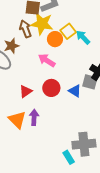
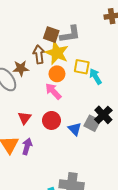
yellow square: (68, 31) -> (82, 67), turned 35
orange circle: (55, 39) -> (57, 74), moved
red triangle: (26, 91) -> (25, 118), turned -32

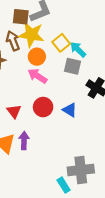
yellow square: (82, 67) -> (61, 43), turned -35
gray square: (92, 123) -> (72, 66), moved

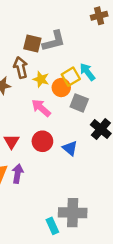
yellow star: (31, 35) -> (41, 79), moved, size x0.6
cyan arrow: (78, 49) -> (87, 72), moved
orange circle: (37, 57) -> (61, 88), moved

